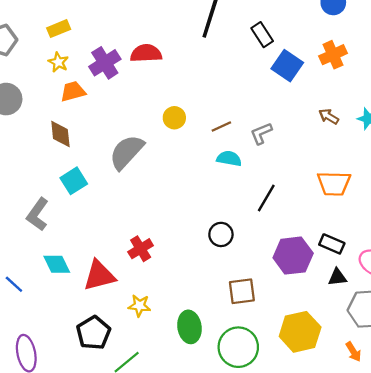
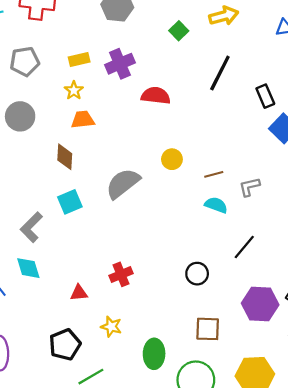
purple cross: (105, 63) -> (120, 64), moved
cyan diamond: (57, 264) -> (28, 268), moved
red triangle: (99, 276) -> (79, 293), size x0.6

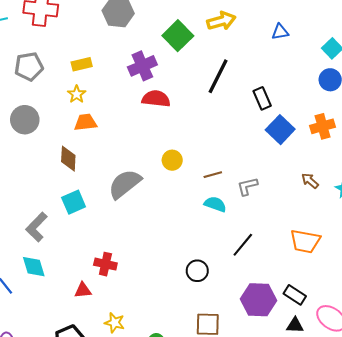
green square: (179, 31) -> (178, 36), size x1.6
purple cross: (120, 64) -> (142, 66), moved
red cross: (121, 274) -> (105, 264), moved, turned 35

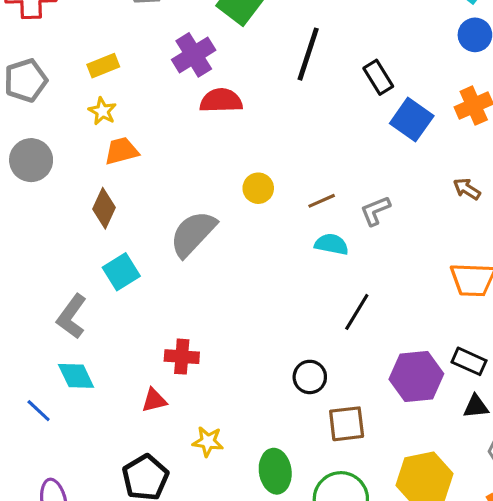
brown diamond: (68, 159) -> (104, 208), turned 30
black line: (243, 245) -> (357, 312), moved
black circle: (197, 271) -> (310, 377), moved

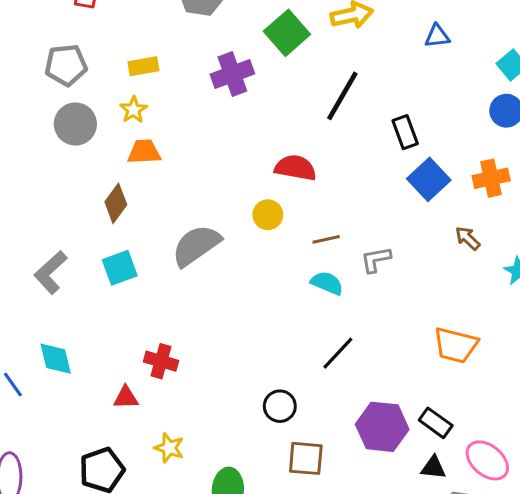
red semicircle: (221, 101) -> (295, 168), moved
gray circle: (31, 160) -> (75, 124), moved
brown arrow: (467, 189) -> (468, 238), moved
gray L-shape: (72, 316) -> (51, 272), moved

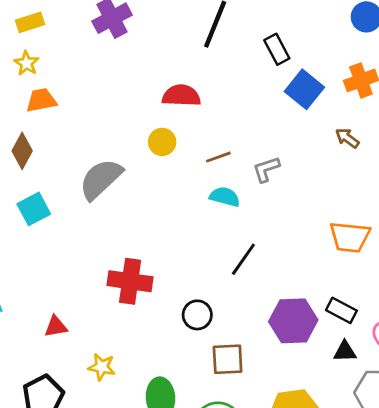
red cross: (161, 361) -> (130, 281), moved, size x1.4

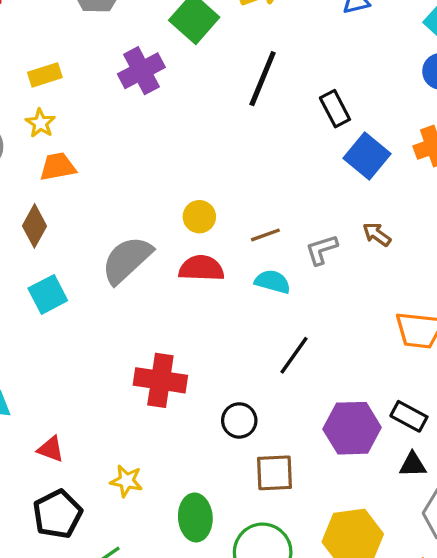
red semicircle: (181, 96) -> (201, 268), moved
brown arrow: (347, 138) -> (377, 234), moved
red triangle: (56, 327) -> (51, 449), moved, turned 30

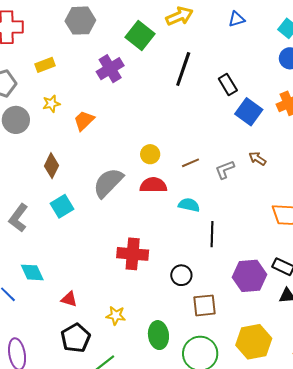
yellow rectangle: (45, 75) -> (45, 65), moved
yellow star: (40, 123) -> (51, 104), turned 30
orange trapezoid: (58, 167) -> (84, 121), moved, turned -30
cyan semicircle: (273, 282) -> (189, 205), moved
black line: (294, 355) -> (212, 234), turned -30

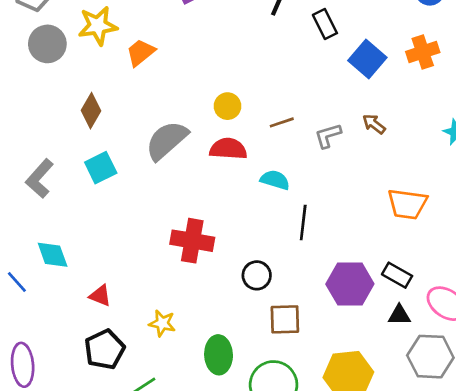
black rectangle: (228, 84) -> (325, 24), moved
yellow star: (51, 104) -> (98, 26), size x1.6

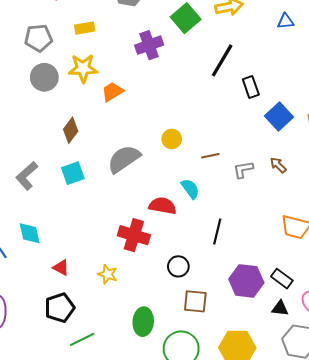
red semicircle: (228, 149) -> (163, 206), moved
cyan semicircle: (275, 180) -> (190, 189), moved, turned 30
yellow star: (162, 323) -> (108, 274), moved

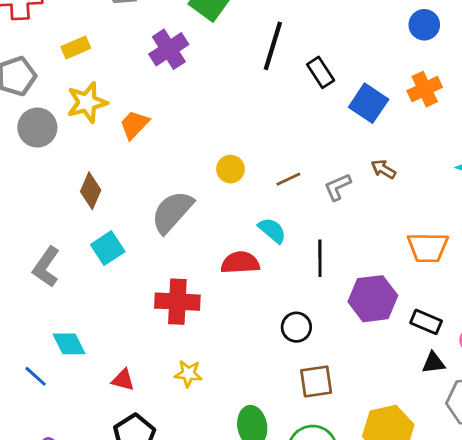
black line: (217, 232) -> (320, 258), moved
red cross: (134, 235) -> (177, 302), moved
black circle: (178, 266) -> (296, 327), moved
purple hexagon: (246, 281) -> (373, 299), moved

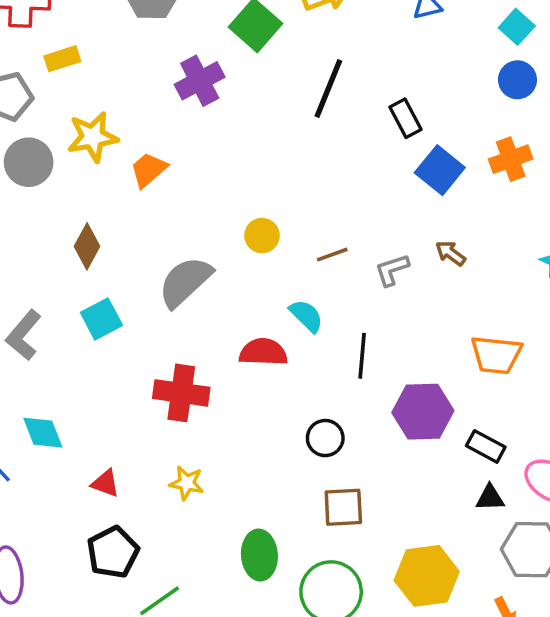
yellow rectangle: (76, 48) -> (62, 59), moved
black rectangle: (321, 72) -> (405, 118), moved

